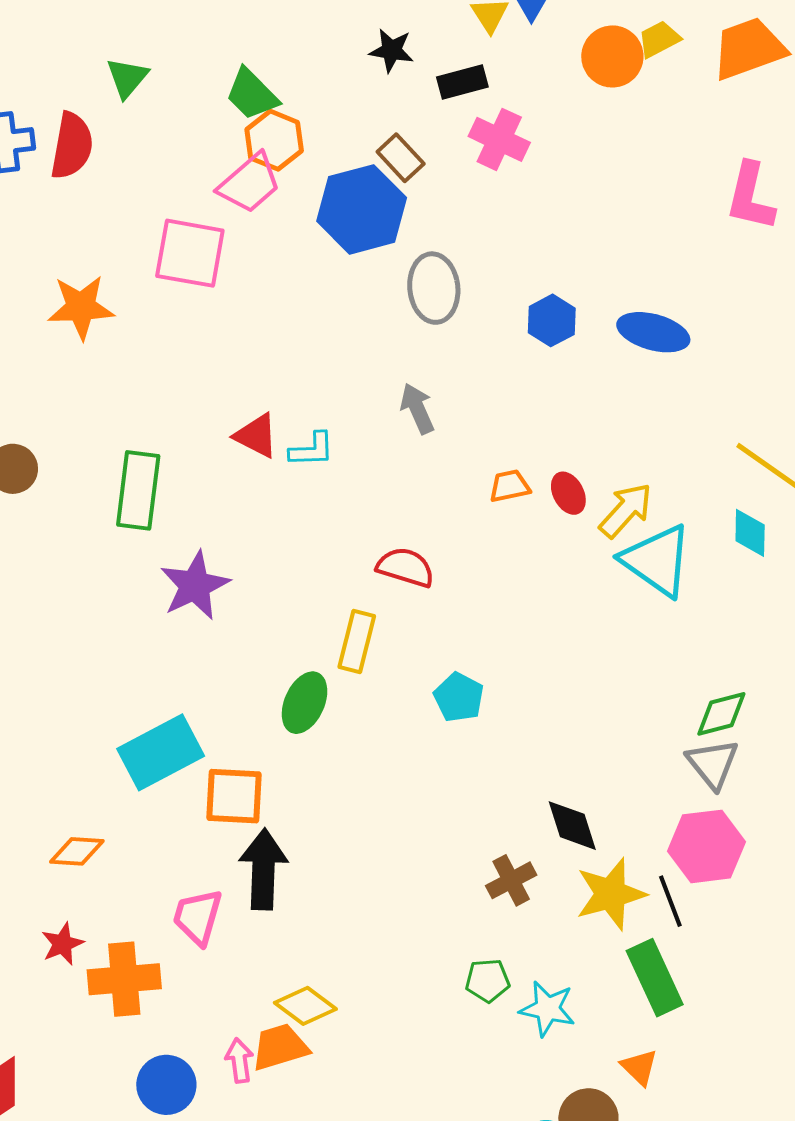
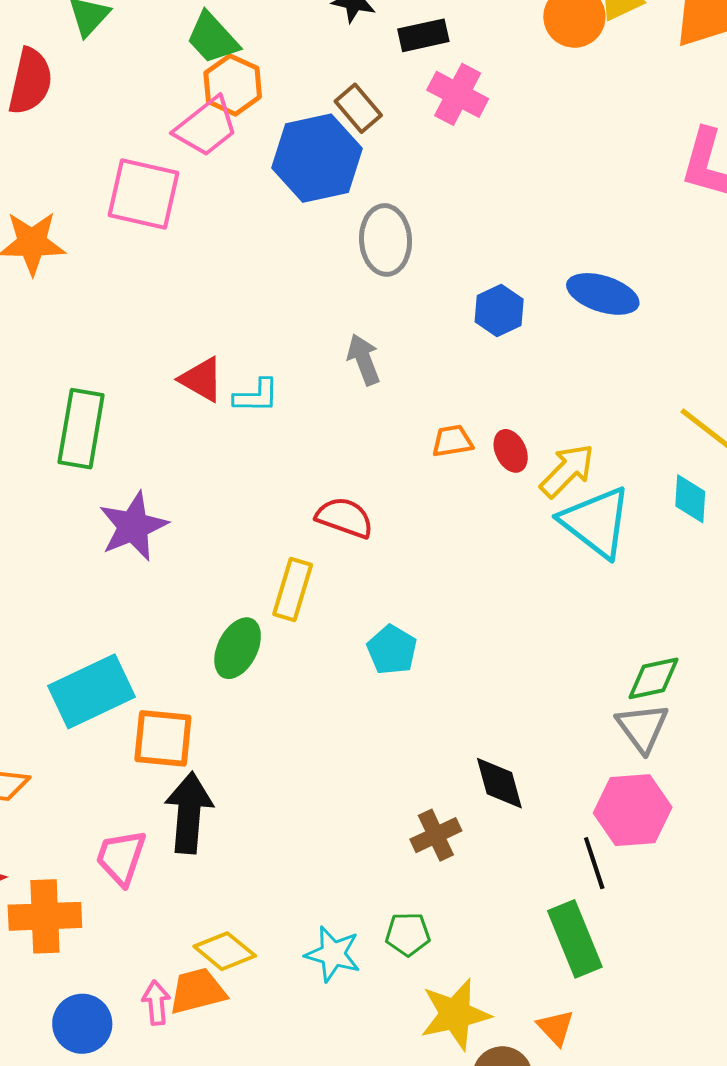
blue hexagon: (552, 320) -> (499, 310), moved
yellow star: (611, 894) -> (455, 1014), moved
cyan star: (547, 1009) -> (333, 954), moved

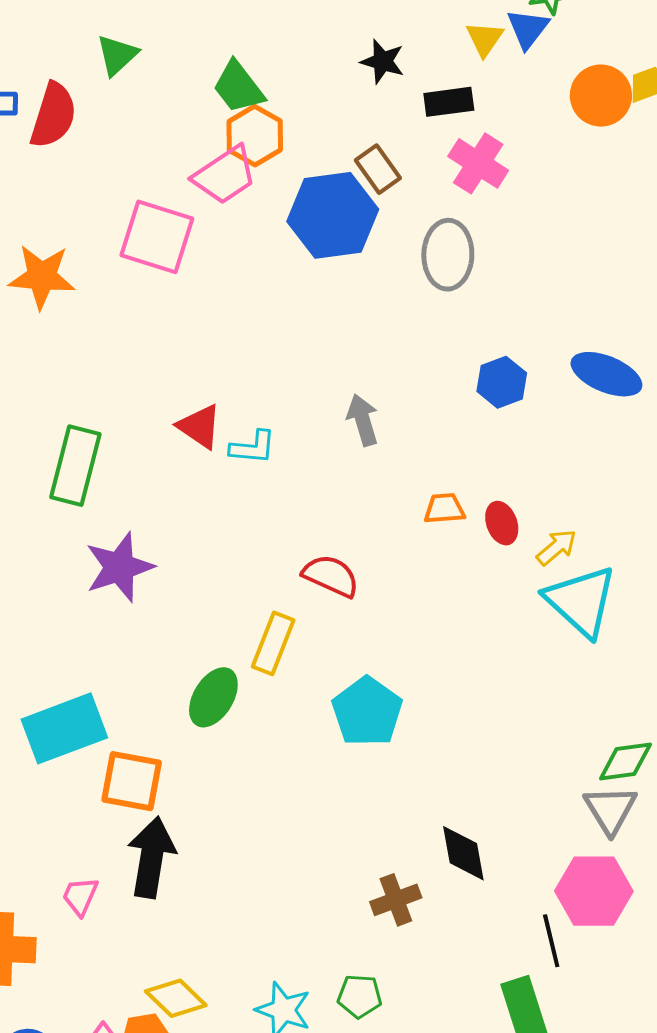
gray ellipse: (386, 240) -> (448, 255), moved
yellow arrow: (567, 471) -> (557, 547), size x0.7
cyan pentagon: (392, 650) -> (367, 712), size x1.4
pink trapezoid: (121, 857) -> (80, 896), size x0.7

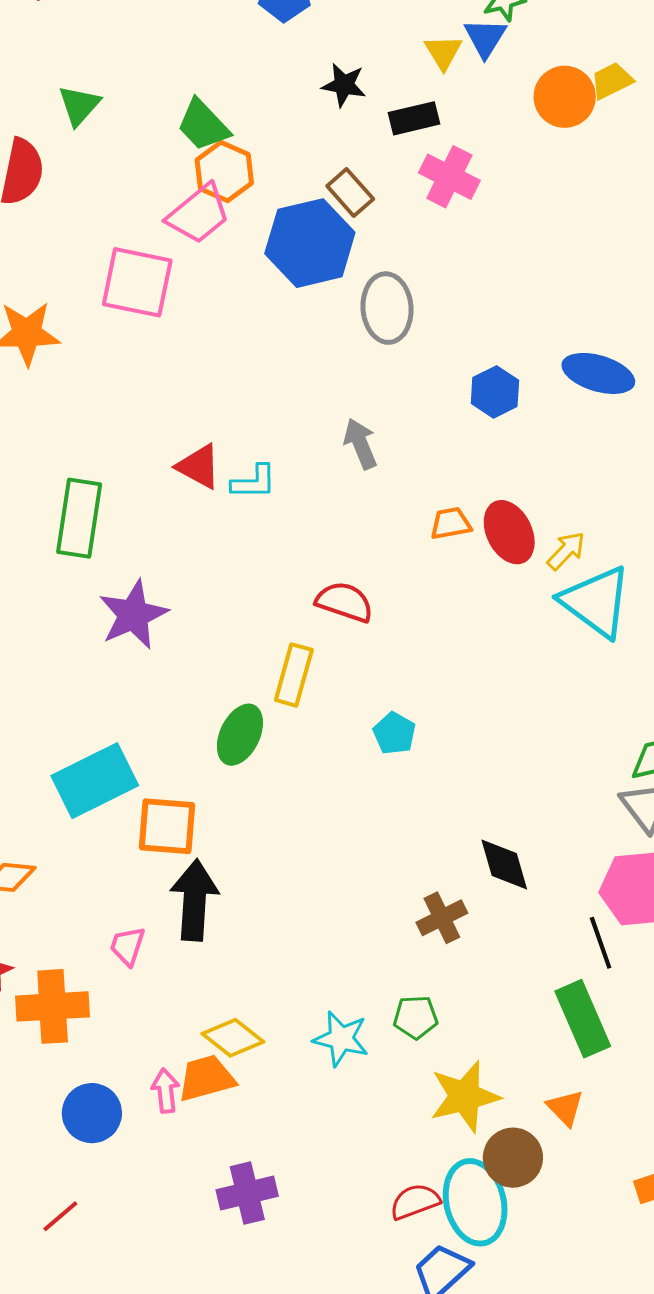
gray ellipse: (448, 255) -> (387, 308), moved
red ellipse: (502, 523) -> (509, 532), size x1.5
cyan pentagon: (367, 712) -> (394, 733), size x0.6

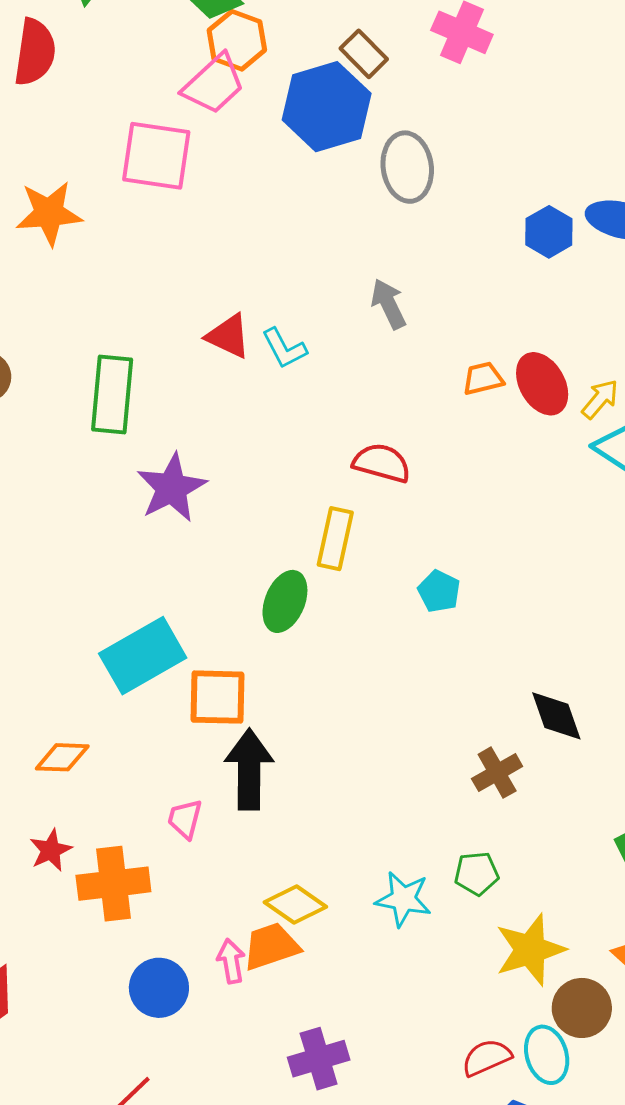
blue hexagon: (495, 392) -> (549, 232), moved
cyan L-shape: (254, 482) -> (284, 348), turned 66
cyan ellipse: (475, 1202) -> (547, 1055), size x0.7

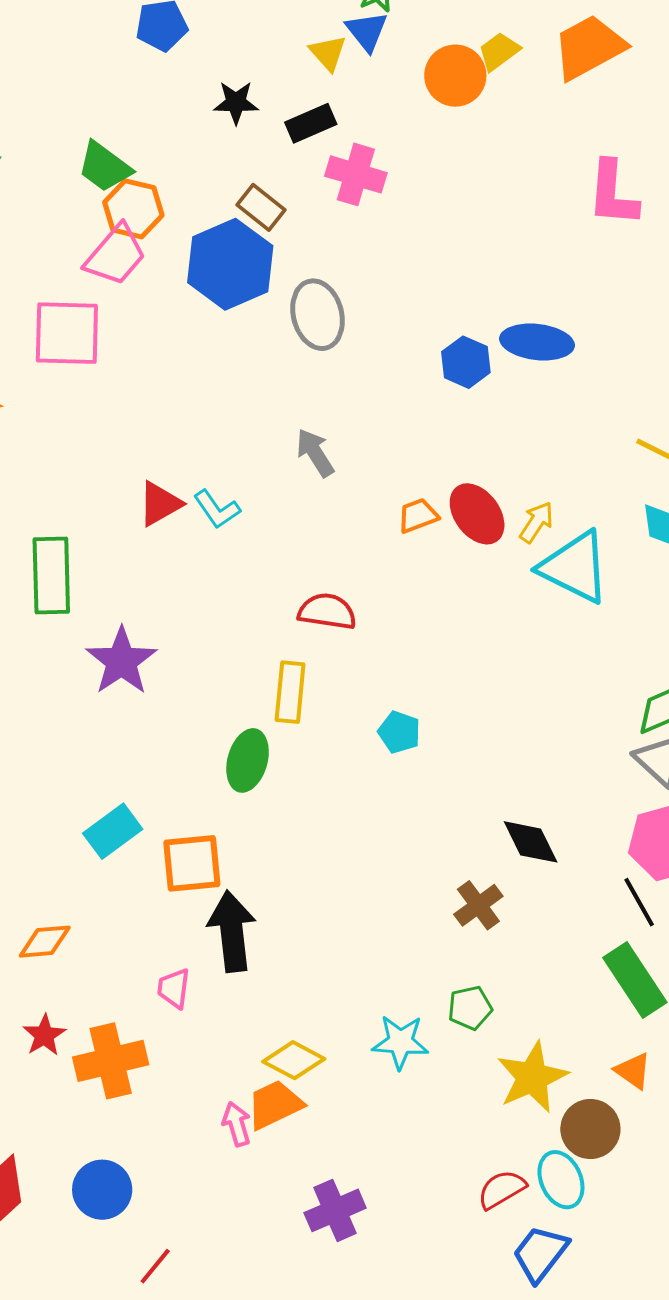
red triangle: (228, 336) -> (160, 504), turned -48
cyan rectangle: (143, 656) -> (113, 831), size x0.7
blue circle: (159, 988) -> (102, 1190), moved

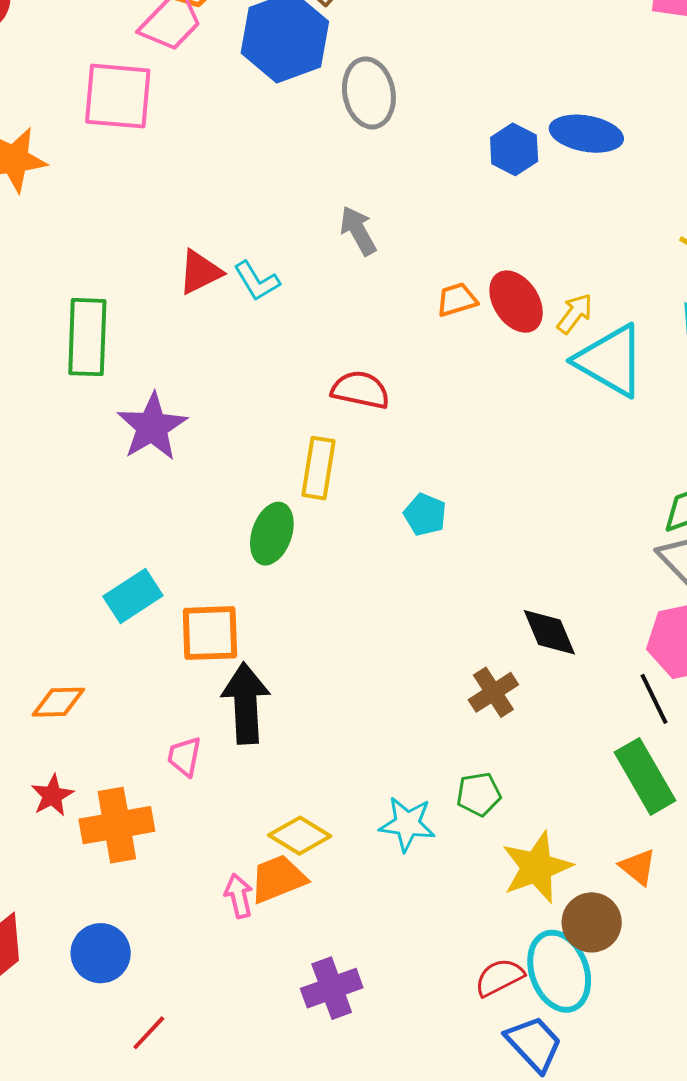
cyan ellipse: (561, 1180) -> (559, 971), size x1.4
blue trapezoid: (540, 1253) -> (534, 1044), turned 96

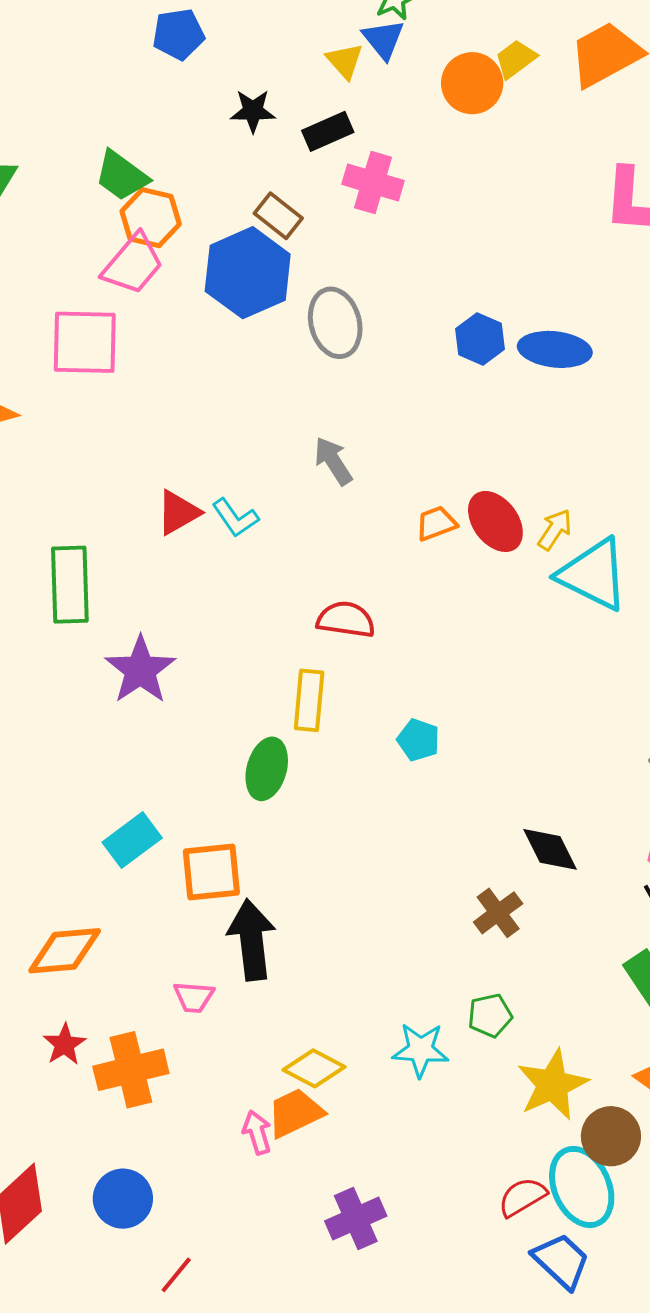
blue hexagon: (514, 149) -> (480, 339), moved
orange diamond: (58, 702) -> (65, 951), size x1.4
pink trapezoid: (184, 757) -> (194, 997), turned -93

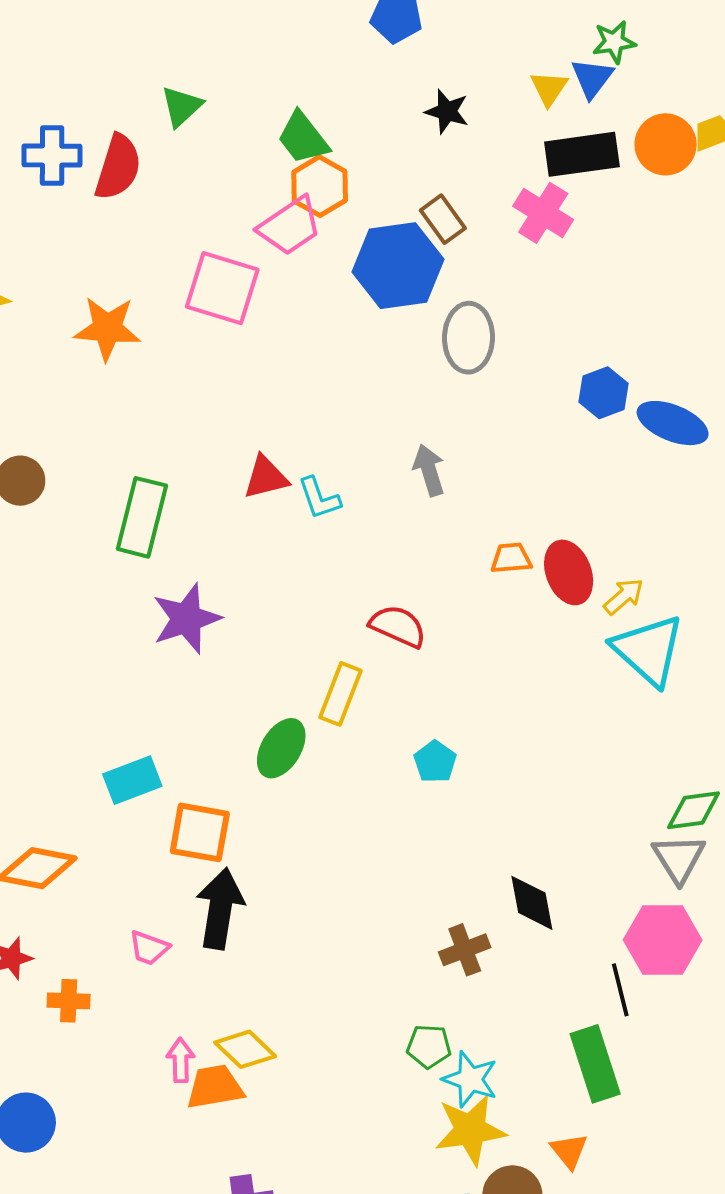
black rectangle: (328, 131) -> (582, 154), moved, size x1.5
cyan star: (421, 1050) -> (470, 1079), moved
orange cross: (131, 1070) -> (69, 1001), size x0.6
pink arrow: (257, 1132) -> (181, 1060), moved

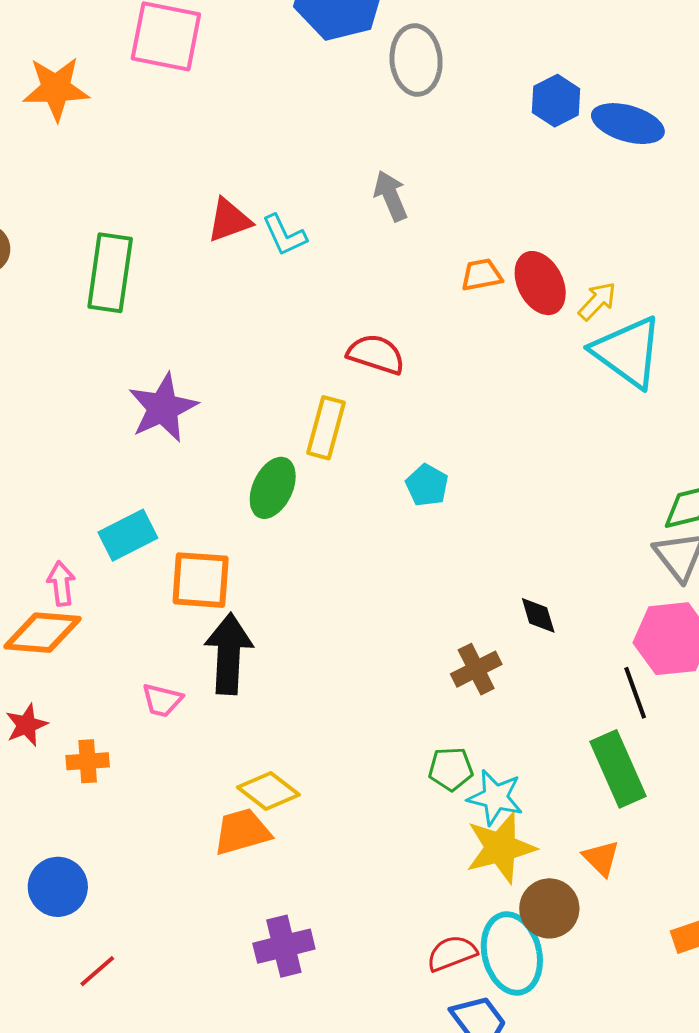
purple star: (187, 619) -> (163, 408), moved
black diamond: (532, 903) -> (538, 615), size x0.7
pink arrow: (181, 1060) -> (61, 584), moved

